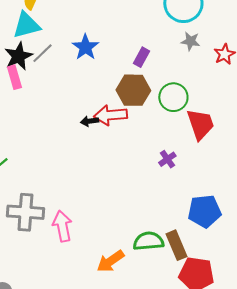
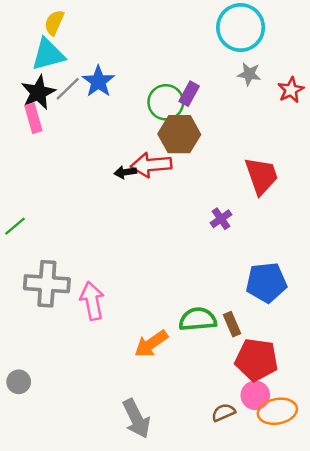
blue star: (85, 47) -> (98, 81), moved
green circle: (173, 97) -> (166, 102), moved
brown rectangle: (176, 245) -> (232, 324), size x0.7

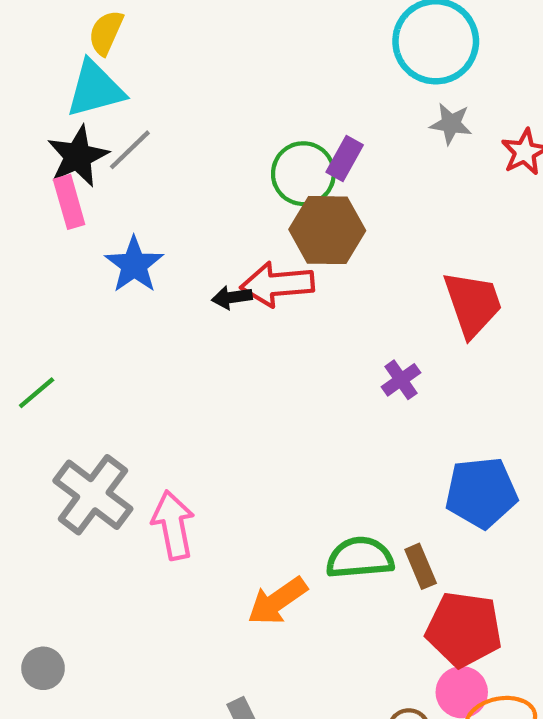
blue star: (98, 81) -> (134, 265), moved
gray cross: (47, 284) -> (93, 495), turned 33

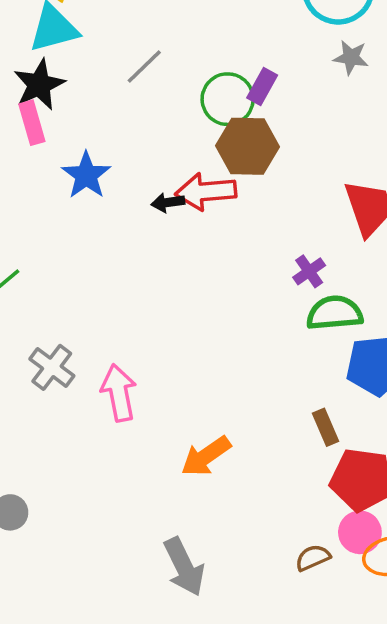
gray line: (130, 150) -> (144, 67), moved
gray cross: (93, 495) -> (52, 367), size x0.7
green semicircle: (360, 558) -> (335, 313), moved

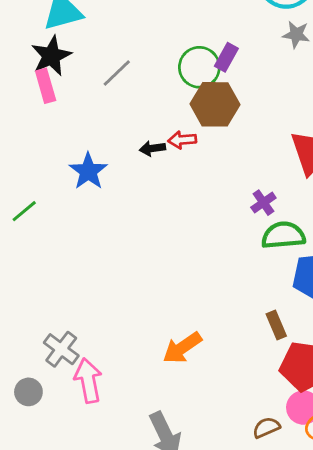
gray line: (144, 67) -> (117, 73), moved
blue star: (86, 175) -> (88, 171), moved
red arrow: (206, 192) -> (182, 140), size x0.6
gray cross: (52, 367) -> (61, 349), moved
pink arrow: (119, 393) -> (88, 381), moved

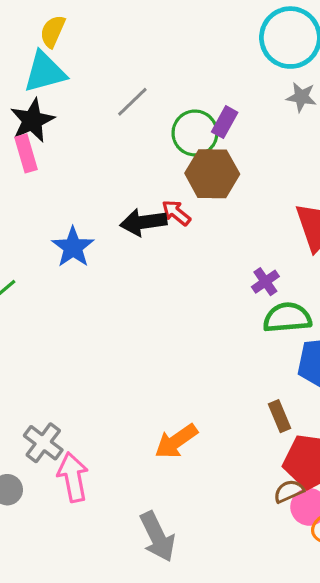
gray line: (117, 73) -> (132, 102), moved
red arrow: (182, 140) -> (176, 213), turned 44
black arrow: (152, 148) -> (143, 222), size x1.6
brown semicircle: (266, 428) -> (289, 491), moved

